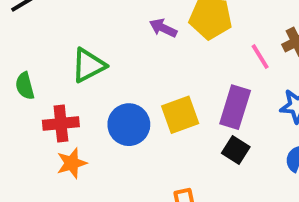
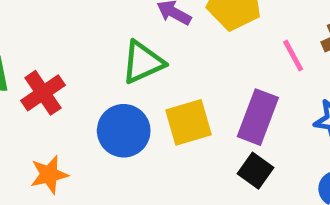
green triangle: (89, 65) -> (143, 62), moved
red cross: (61, 124) -> (43, 93), moved, turned -32

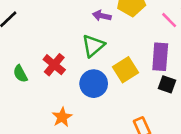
red cross: (43, 93) -> (54, 65), moved

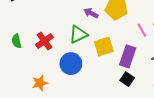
yellow square: (126, 70) -> (104, 47), moved

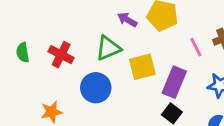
red cross: (44, 41) -> (61, 55), turned -30

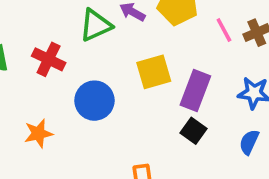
pink line: (196, 47) -> (224, 30), moved
green triangle: (108, 48) -> (96, 25), moved

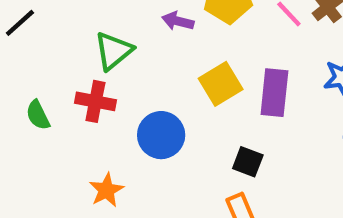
green triangle: (96, 25) -> (113, 51), moved
black square: (194, 131) -> (248, 162), moved

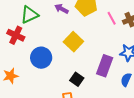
yellow square: (221, 84) -> (73, 42), turned -30
purple rectangle: (274, 93) -> (105, 66), moved

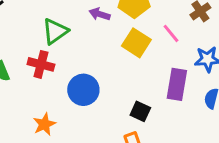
pink line: (112, 18) -> (171, 33), moved
yellow square: (73, 42) -> (136, 43), moved

